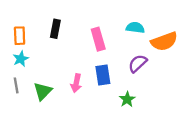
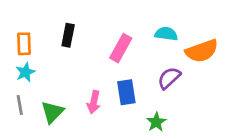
pink rectangle: (98, 39) -> (121, 48), turned 45

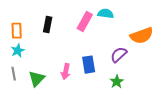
cyan semicircle: (166, 34) -> (106, 14), moved
pink rectangle: (121, 48) -> (85, 22), moved
green star: (156, 122) -> (117, 82), moved

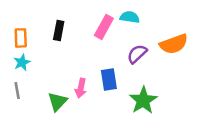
purple semicircle: (119, 55) -> (137, 54), moved
green triangle: (37, 79) -> (57, 102), moved
green star: (117, 82) -> (143, 100), size x1.6

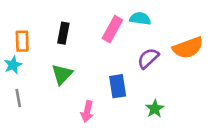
cyan star: (22, 62) -> (13, 65), moved
pink arrow: (81, 88) -> (87, 111), moved
green star: (143, 100) -> (155, 109), size x0.6
green triangle: (57, 102) -> (62, 74), moved

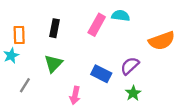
purple semicircle: (148, 58) -> (130, 66), moved
blue rectangle: (118, 86) -> (101, 74), turned -54
gray line: (18, 98) -> (25, 85), moved, turned 42

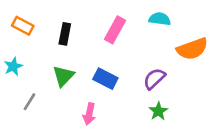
cyan semicircle: (121, 16) -> (160, 19), moved
orange rectangle: (19, 35) -> (23, 26), moved, turned -60
blue rectangle: (101, 74) -> (105, 79), moved

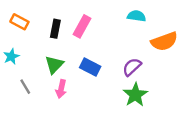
pink rectangle: (115, 30) -> (82, 26), moved
gray line: (30, 102) -> (25, 87), turned -63
green star: (158, 111) -> (135, 95), size x1.5
pink arrow: (89, 114) -> (61, 89), moved

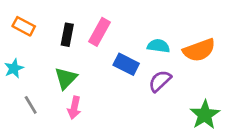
cyan semicircle: (136, 16) -> (158, 46), moved
blue rectangle: (90, 67) -> (126, 64), moved
green star: (135, 95) -> (205, 115), moved

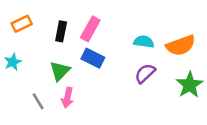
orange rectangle: (24, 26) -> (22, 24), turned -54
blue rectangle: (126, 64) -> (93, 58), moved
gray line: (31, 105) -> (38, 101), moved
green star: (205, 115) -> (190, 85), moved

